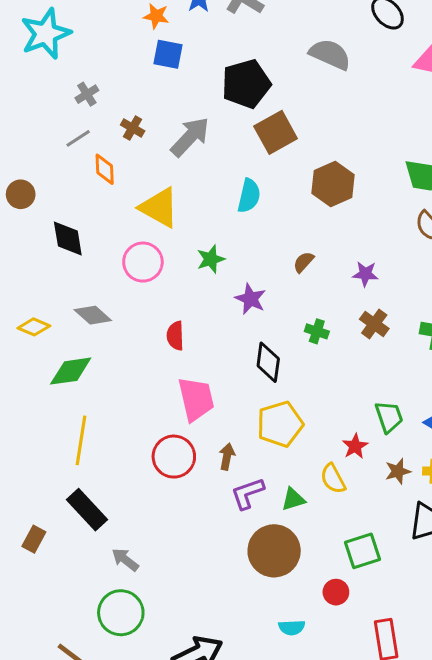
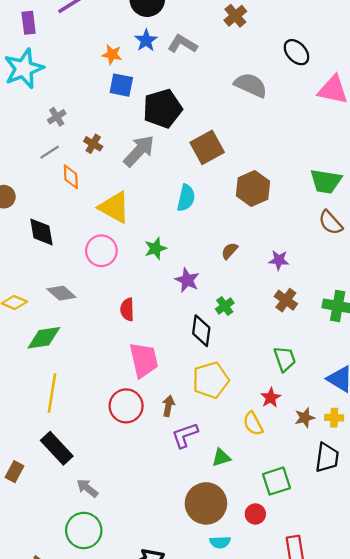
black pentagon: (246, 84) -> (162, 109), moved
green cross: (317, 331) -> (225, 306), moved, turned 36
green trapezoid: (389, 417) -> (285, 359), moved
green triangle: (293, 499) -> (221, 458), moved
brown circle: (274, 551) -> (206, 503), moved

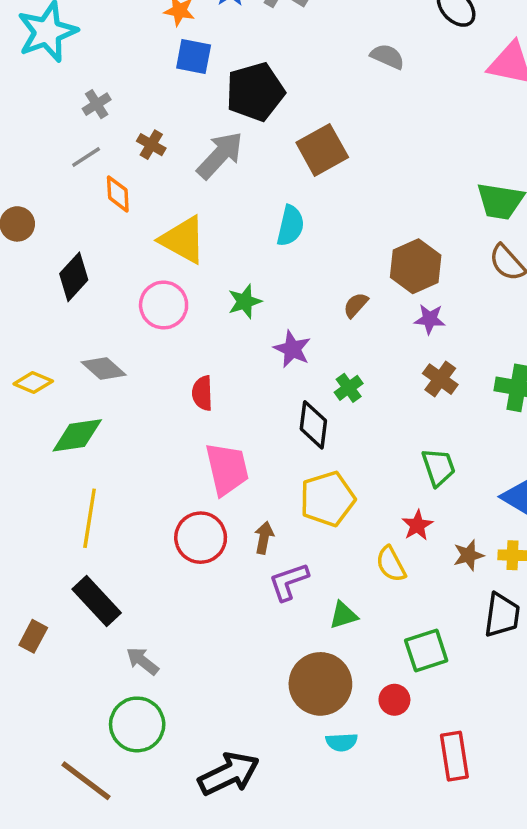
gray semicircle: (251, 85) -> (387, 57), size x0.7
brown hexagon: (253, 188) -> (416, 266), moved
black diamond: (41, 232) -> (74, 277), turned 52

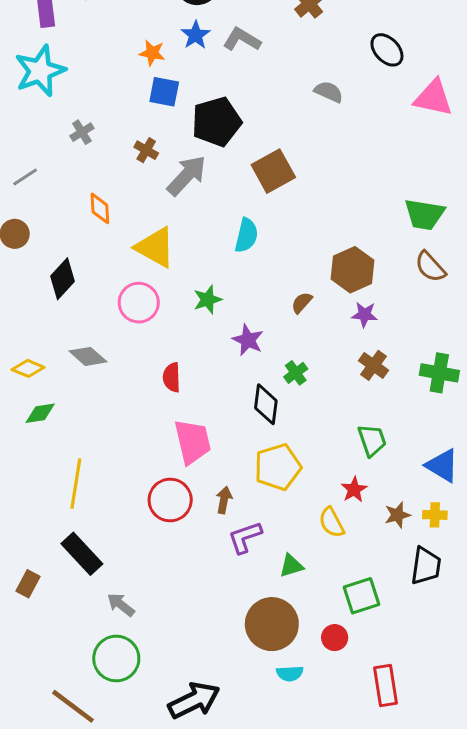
brown cross: (151, 145) -> (146, 150), moved
gray line: (86, 157) -> (25, 177), moved
green diamond: (77, 435) -> (40, 413), moved, size x0.7

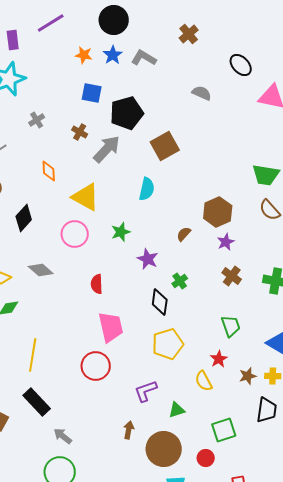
orange star: (152, 53) -> (84, 55), moved
purple star: (365, 315) -> (226, 242), turned -30
brown arrow: (224, 500) -> (129, 430), moved

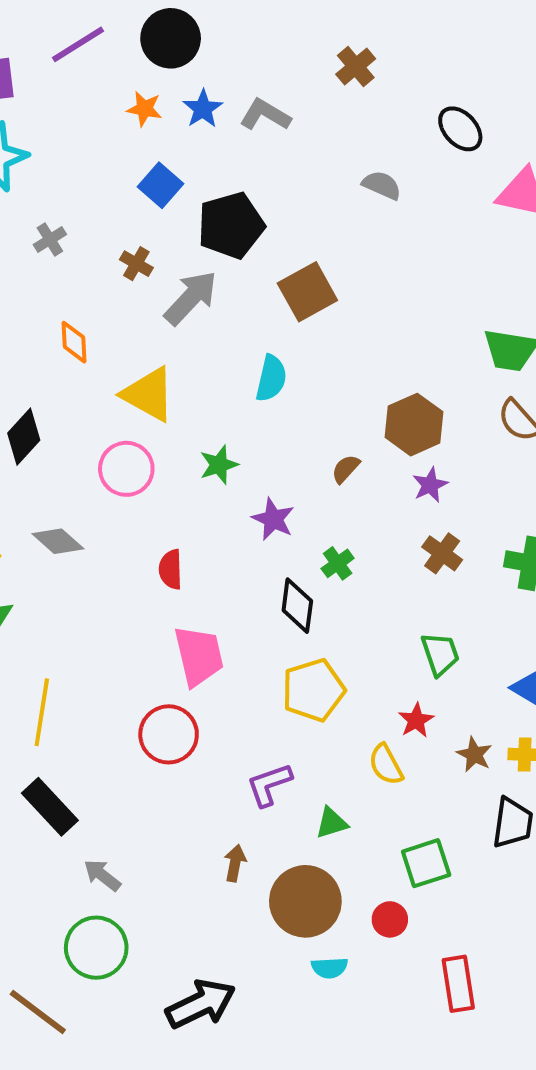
black circle: (114, 20) -> (171, 38), moved
blue square: (92, 93) -> (161, 185), turned 30
brown star: (248, 376) -> (474, 754), turned -30

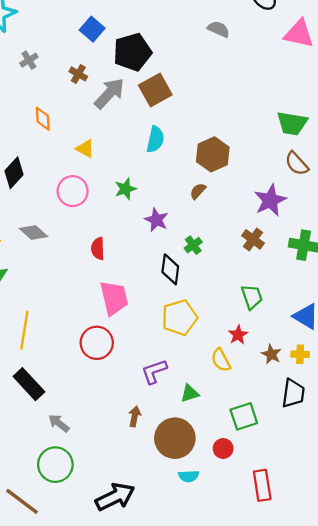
brown square: (307, 292) -> (155, 90), moved
yellow triangle: (148, 394) -> (85, 149), size x0.6
brown hexagon: (414, 425) -> (213, 154), moved
purple star: (430, 485) -> (270, 200), moved, size x1.6

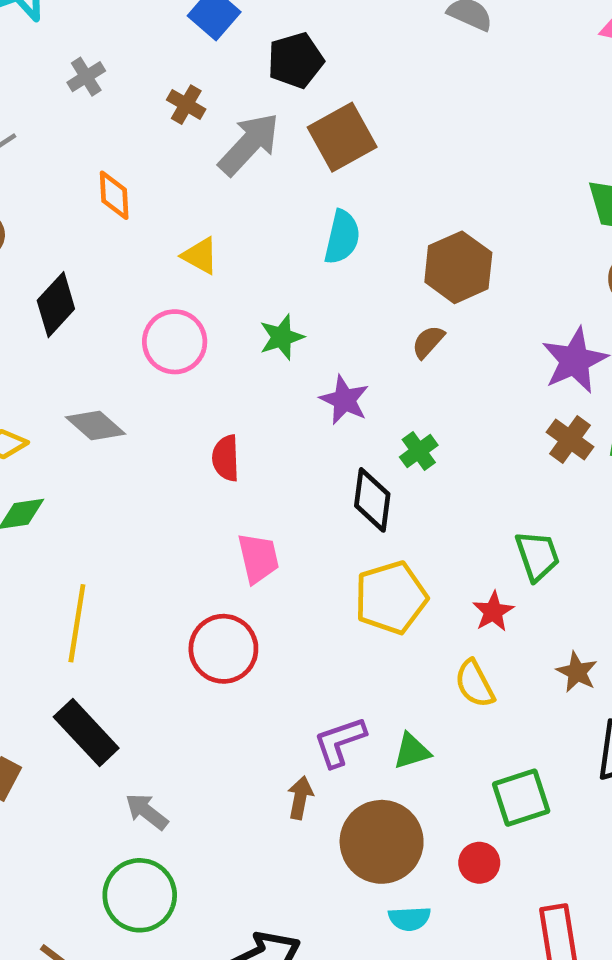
black pentagon: (132, 52) -> (296, 60), size x0.7
brown cross: (253, 239) -> (570, 439), moved
pink trapezoid: (114, 298) -> (258, 558), size x0.7
red star: (238, 335) -> (493, 612), moved
purple L-shape: (154, 372) -> (340, 742), moved

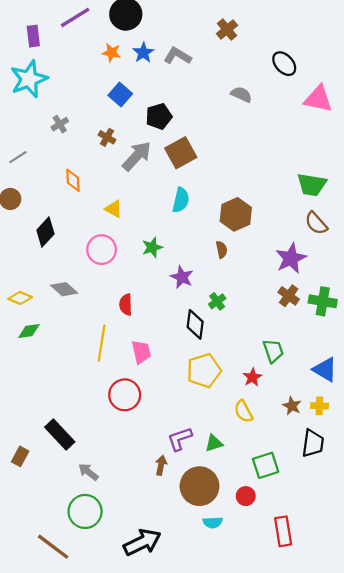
brown semicircle: (428, 342) -> (221, 250), turned 126
yellow line: (77, 623) -> (102, 343), moved

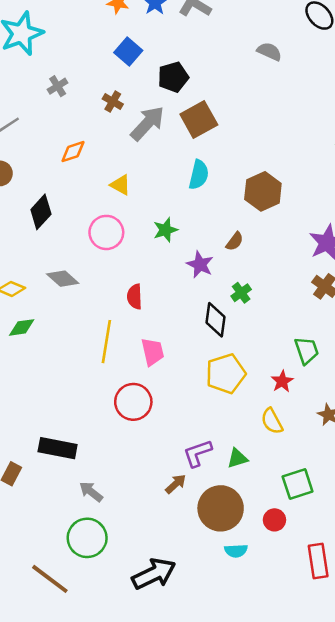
orange diamond: (73, 180) -> (73, 152), turned 75
brown semicircle: (221, 250) -> (235, 241), moved, turned 49
black rectangle: (60, 434) -> (58, 448), turned -36
brown arrow: (161, 465) -> (176, 484), turned 36

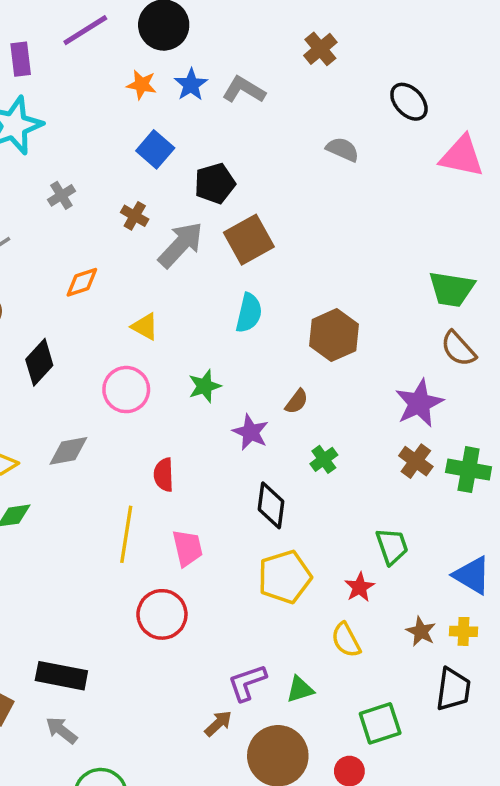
gray diamond: (63, 279) -> (68, 451), turned -52
green cross: (241, 293) -> (324, 459), moved
gray arrow: (91, 492) -> (61, 730), moved

